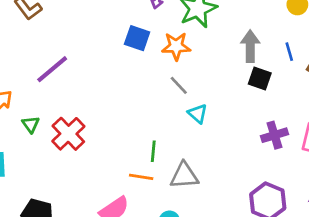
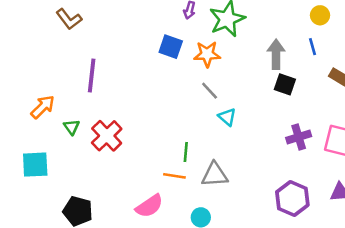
blue line: (289, 52) -> (312, 47), moved
purple line: (52, 69) -> (92, 76), turned -44

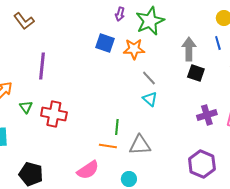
gray line: (210, 91) -> (149, 78), moved
red cross: (107, 136) -> (54, 114), turned -35

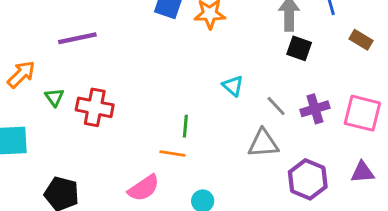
purple line: (42, 66) -> (77, 38), turned 72
gray line: (149, 78) -> (276, 106), moved
gray triangle: (140, 145) -> (263, 143), moved

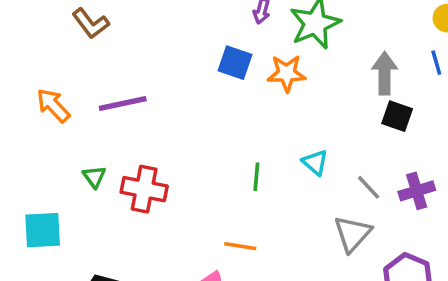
orange arrow: (21, 74) -> (53, 105), moved, turned -88
green line: (185, 126) -> (256, 177), moved
gray triangle: (263, 143) -> (353, 234), turned -44

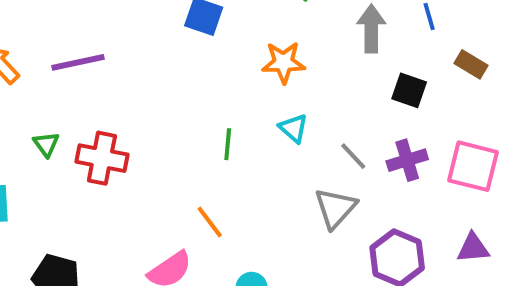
orange star: (287, 73) -> (283, 62), moved
black square: (397, 116) -> (409, 90), moved
orange line: (240, 246) -> (210, 222), turned 44

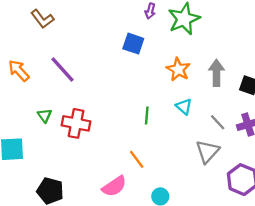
gray arrow: (371, 28) -> (216, 73), moved
purple line: (78, 62) -> (63, 69), turned 60
orange star: (283, 62) -> (178, 69), turned 30

